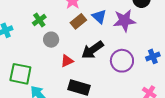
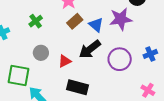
blue triangle: (99, 17) -> (96, 25), moved
gray circle: (51, 40) -> (41, 53), moved

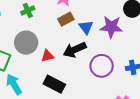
gray circle: (41, 53) -> (26, 43), size x1.5

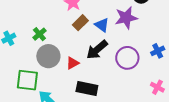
green cross: (28, 10) -> (39, 34), moved

